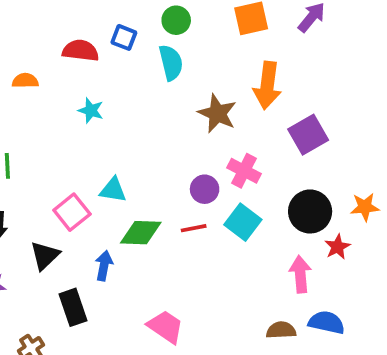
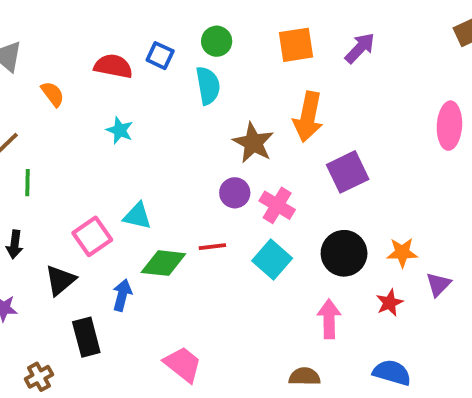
orange semicircle: (25, 81) -> (53, 94), turned 50
purple circle: (205, 189) -> (235, 193), moved
red line: (194, 228) -> (212, 247), moved
red star: (337, 247) -> (390, 303), moved
blue semicircle: (326, 322) -> (392, 373), moved

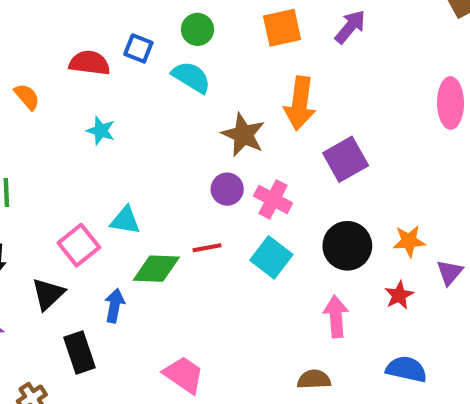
cyan semicircle: (208, 86) -> (191, 77), turned -45

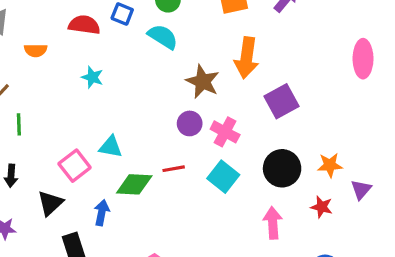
orange semicircle: (27, 97) -> (36, 50), turned 130
red star: (399, 295) -> (322, 207), turned -30

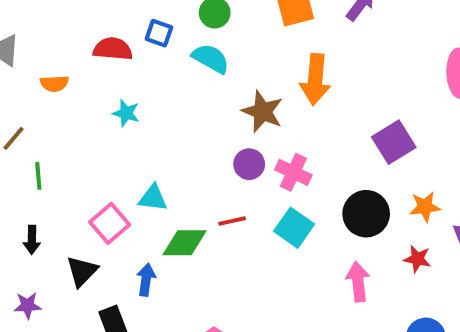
purple square: (281, 101) -> (394, 142), moved

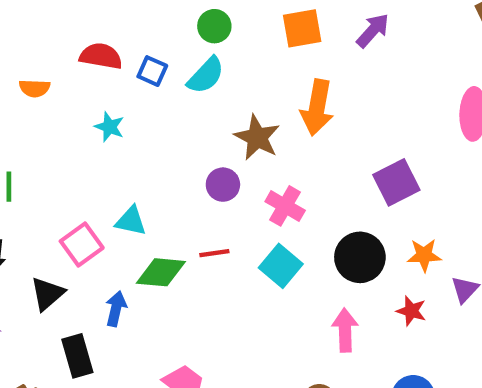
blue square: (159, 33) -> (152, 71), moved
cyan semicircle: (211, 59) -> (206, 75), turned 99
purple circle: (249, 164) -> (223, 185), moved

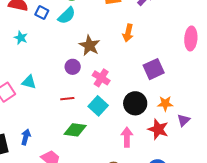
orange arrow: (317, 107) -> (128, 33), moved, size x0.7
green diamond: (161, 272) -> (75, 130), moved
blue arrow: (116, 309) -> (26, 137), moved
red star: (411, 311) -> (158, 129), size x1.5

